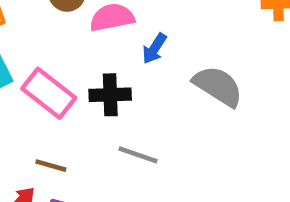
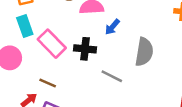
gray semicircle: (218, 86) -> (144, 52), turned 60
gray line: (138, 155) -> (112, 76), moved

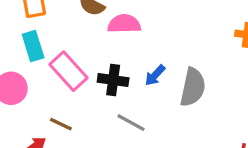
blue arrow: (112, 27) -> (155, 75), moved
gray line: (112, 76) -> (131, 123), moved

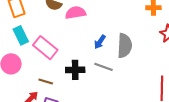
black cross: (113, 80) -> (75, 70), moved
gray line: (131, 123) -> (103, 67), moved

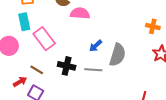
gray line: (103, 67) -> (93, 70), turned -30

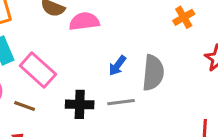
orange cross: (153, 26) -> (184, 17), moved, turned -32
brown line: (37, 70) -> (25, 106), moved

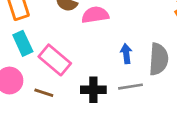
blue arrow: (117, 66) -> (126, 54), turned 138

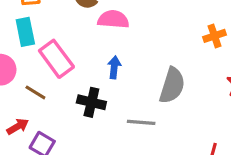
blue arrow: (126, 54) -> (114, 67), moved
gray line: (130, 87) -> (141, 122), moved

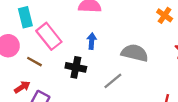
orange cross: (215, 36) -> (165, 15), turned -35
gray semicircle: (172, 85) -> (135, 53), turned -92
gray line: (141, 122) -> (113, 81), turned -42

